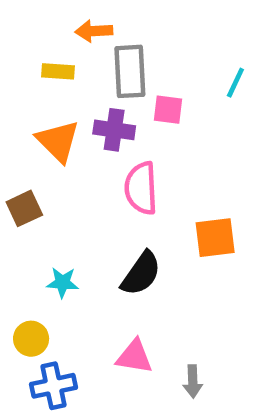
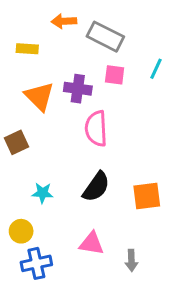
yellow rectangle: (58, 71) -> (27, 49), moved
gray rectangle: (130, 71) -> (105, 37), moved, turned -60
cyan line: (235, 83) -> (156, 69), moved
orange square: (215, 238) -> (147, 196), moved

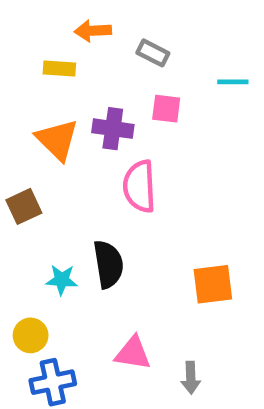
gray rectangle: (105, 37) -> (153, 53), size x0.6
yellow rectangle: (27, 49) -> (59, 69), moved
cyan line: (156, 69) -> (233, 82), moved, turned 65
black semicircle: (96, 187) -> (108, 264), moved, turned -44

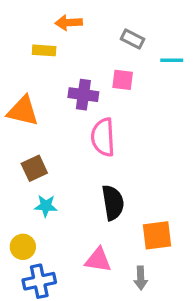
gray rectangle: (153, 53) -> (132, 39), moved
orange triangle: (57, 140) -> (23, 111), moved, turned -32
brown square: (24, 206) -> (34, 168), moved
black semicircle: (108, 264) -> (113, 203), moved
orange square: (213, 284) -> (157, 235), moved

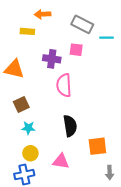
gray rectangle: (132, 39) -> (82, 24), size x1.5
yellow circle: (23, 247) -> (30, 153), moved
gray arrow: (141, 278) -> (110, 173), moved

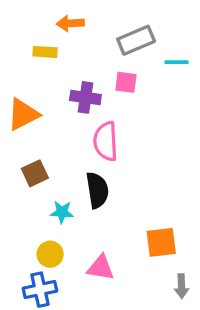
gray rectangle: (82, 24) -> (136, 40), turned -50
orange triangle: (14, 69) -> (23, 114), turned -40
black semicircle: (70, 126) -> (97, 190), moved
cyan star: (28, 128) -> (62, 212), moved

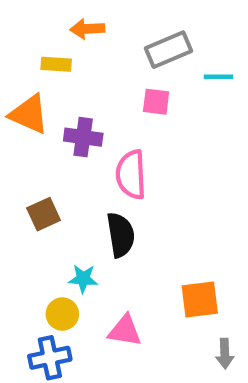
purple cross: (85, 97) -> (83, 137), moved
orange triangle: (23, 114) -> (29, 114), moved, turned 51
cyan star: (62, 212) -> (83, 279), moved

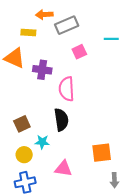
gray rectangle: (169, 50) -> (67, 25), moved
pink square: (156, 102) -> (79, 52), turned -32
brown square: (44, 214) -> (22, 124), moved
yellow circle: (62, 314) -> (24, 155), moved

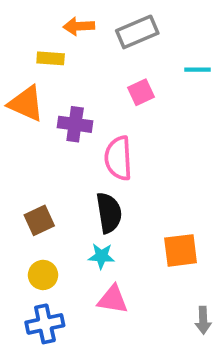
gray rectangle: (67, 25) -> (137, 32), moved
cyan star: (42, 142) -> (101, 256), moved
orange square: (102, 153) -> (181, 250), moved

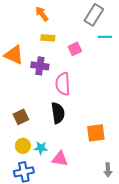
orange arrow: (79, 26) -> (42, 14), turned 56
gray rectangle: (137, 32) -> (94, 15), moved, turned -35
yellow rectangle: (51, 58) -> (48, 38), moved
cyan star: (101, 256) -> (41, 148), moved

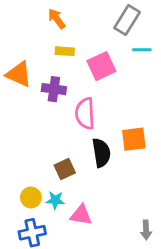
pink square: (75, 49) -> (101, 66), size x1.5
black semicircle: (58, 113) -> (101, 153), moved
brown square: (21, 117) -> (65, 169), moved
orange square: (96, 133) -> (134, 139), moved

